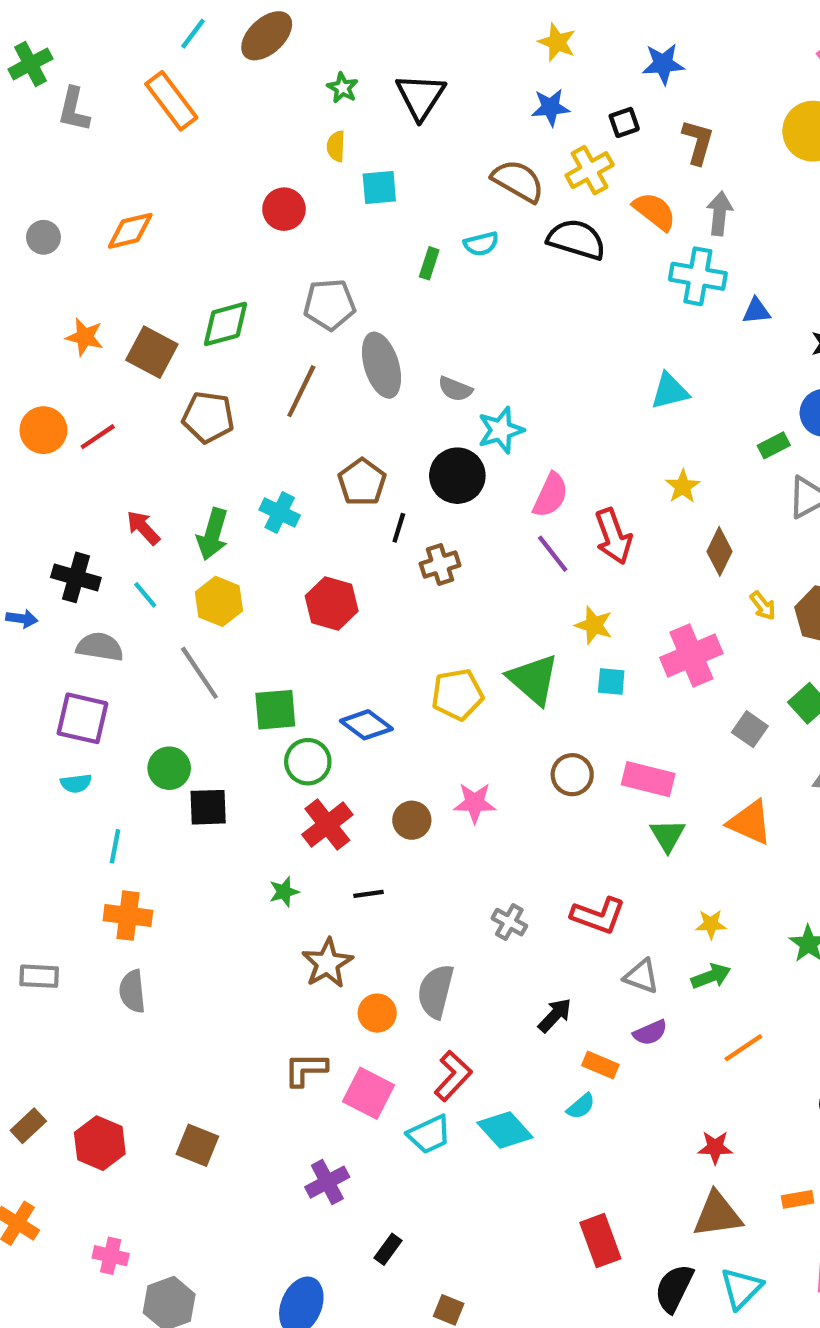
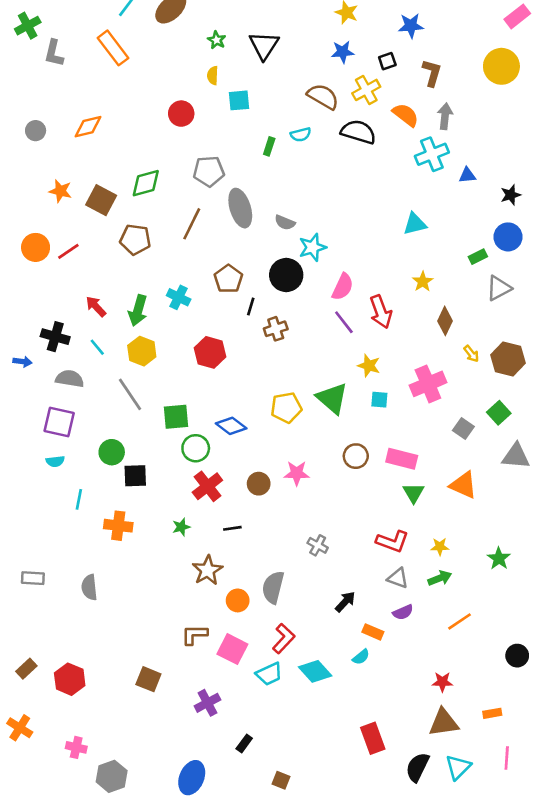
cyan cross: (698, 276) -> (432, 154), turned -32
orange cross: (128, 916) -> (118, 526), moved
red L-shape: (598, 916) -> (393, 541), moved
brown square: (197, 1145) -> (148, 679), moved

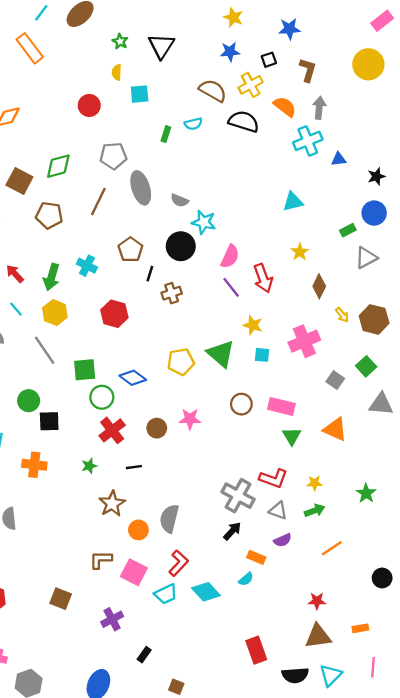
cyan star: (312, 247) -> (204, 222), turned 30
gray cross: (318, 545) -> (238, 496), moved, size x1.8
black semicircle: (417, 767) -> (295, 675), turned -120

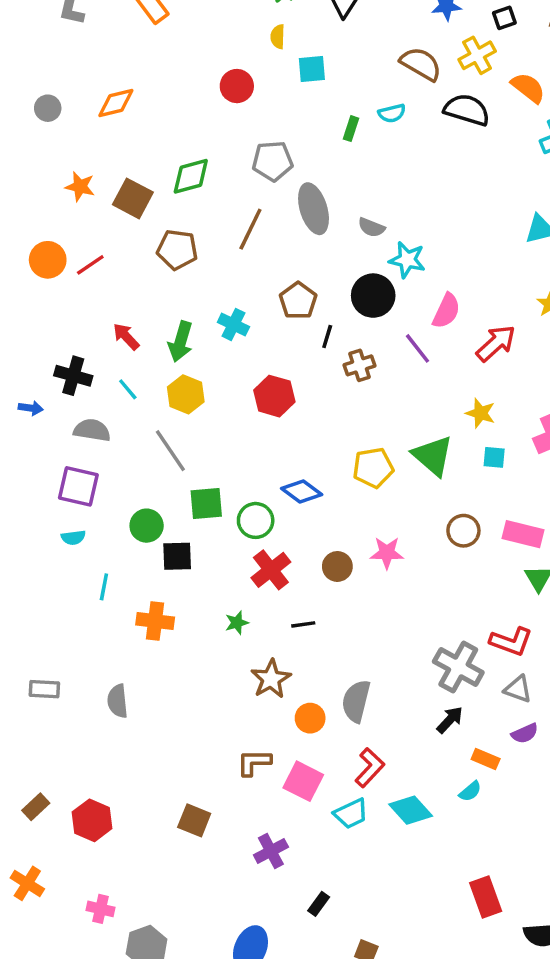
red arrow: (263, 278) -> (496, 343), turned -112
purple line: (231, 287) -> (417, 348), moved
green square: (85, 370) -> (206, 503), moved

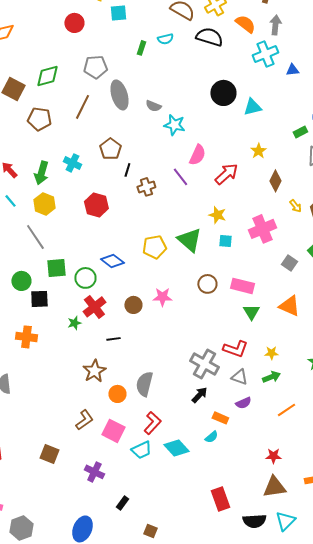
black circle: (373, 296) -> (223, 93), moved
green star: (237, 623) -> (74, 323), moved
brown L-shape: (254, 762) -> (84, 420), turned 145
purple cross: (271, 851) -> (94, 472), turned -36

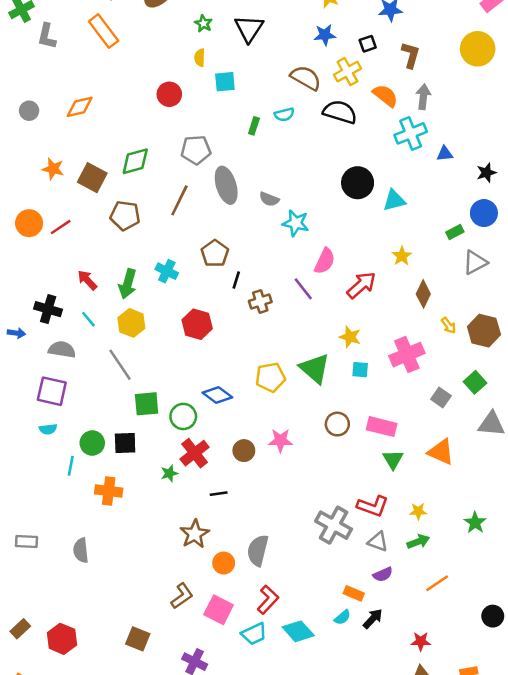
green circle: (21, 281) -> (92, 443), moved
black arrow: (199, 395) -> (373, 619), moved

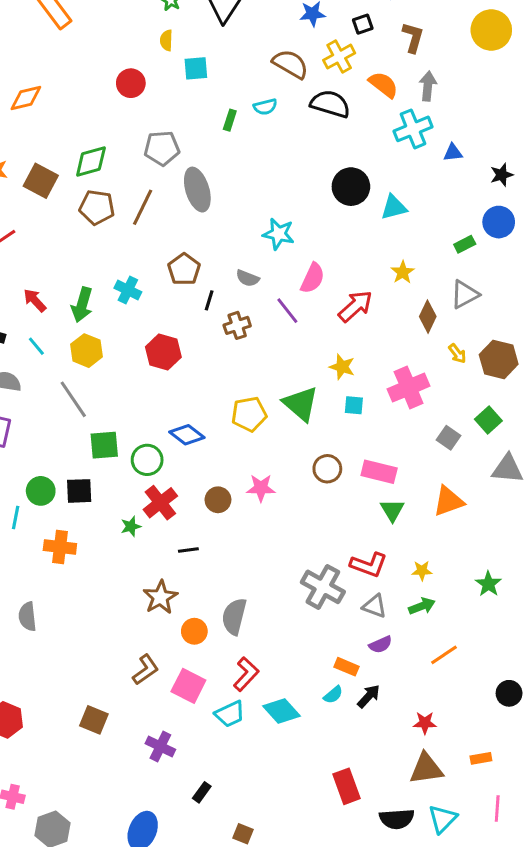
gray semicircle: (269, 199) -> (248, 278), moved
brown pentagon: (125, 216) -> (97, 207), moved
gray triangle: (475, 262) -> (465, 294), moved
orange triangle: (441, 452) -> (448, 501), turned -44

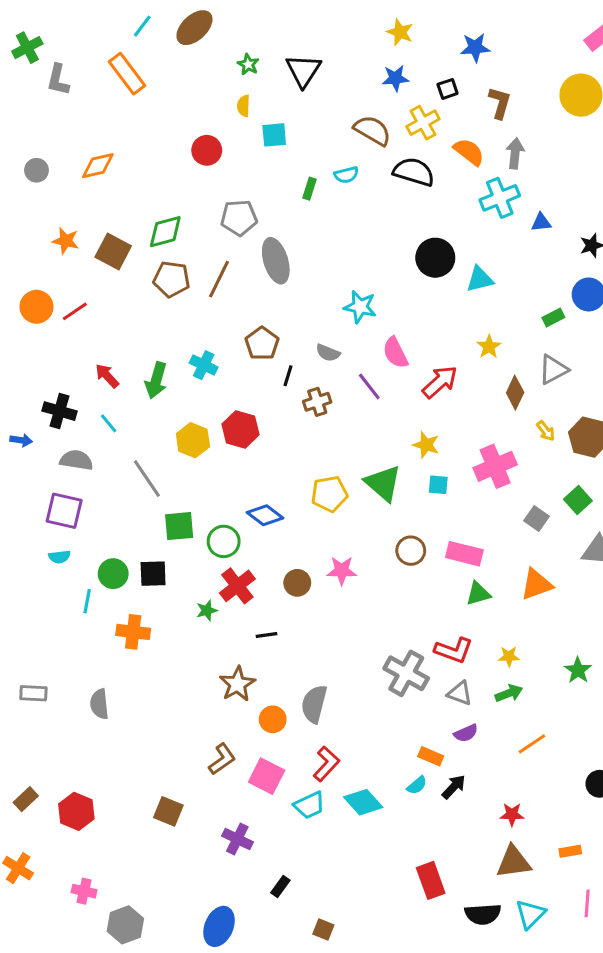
pink semicircle: (313, 278) -> (395, 353), turned 128
yellow hexagon: (87, 351) -> (193, 440), moved
green triangle: (392, 510) -> (478, 594), turned 45

